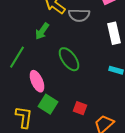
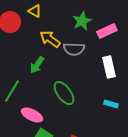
pink ellipse: (37, 81) -> (32, 115), turned -40

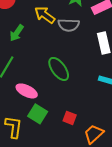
green arrow: (37, 65) -> (17, 33), moved

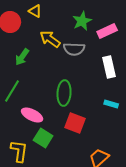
green ellipse: (59, 69) -> (64, 93), turned 40
red square: (70, 118) -> (75, 123), moved, size x1.5

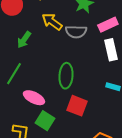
pink rectangle: (107, 31) -> (108, 25), moved

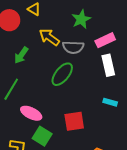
green ellipse: (66, 76) -> (62, 74), moved, turned 35
red square: (77, 106) -> (74, 121), turned -30

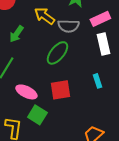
cyan rectangle: (110, 102) -> (97, 81), moved, turned 56
red square: (74, 121) -> (60, 90), moved

